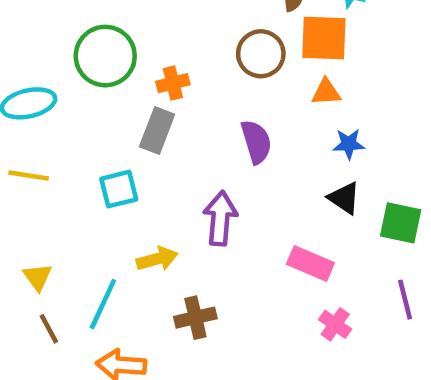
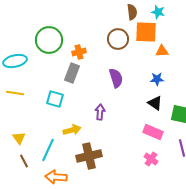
orange triangle: (326, 92) -> (162, 51), moved
cyan square: (119, 189) -> (55, 99), turned 30
purple arrow: (220, 218) -> (100, 112), size x0.7
pink rectangle: (310, 263) -> (153, 132), moved
brown cross: (195, 318) -> (89, 156), size x1.4

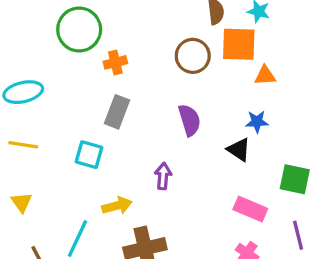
green circle: (49, 40) -> (79, 30), moved
orange cross: (79, 52) -> (115, 62), moved
black triangle: (155, 103) -> (239, 150), moved
yellow triangle: (19, 138) -> (22, 202), moved

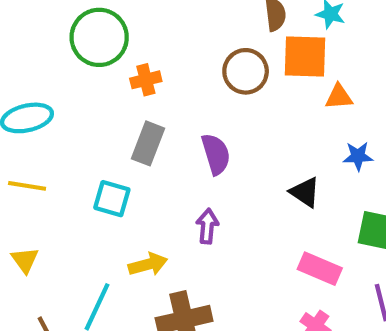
purple semicircle: (189, 120) -> (216, 154), moved
blue star: (257, 122) -> (358, 156), moved

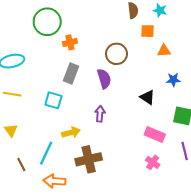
orange square: (305, 56) -> (148, 31), size x0.6
brown circle: (246, 71) -> (116, 54), moved

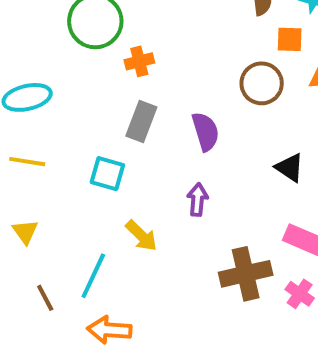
brown circle: (116, 54) -> (262, 83), moved
yellow arrow: (71, 132) -> (141, 236), turned 60
brown cross: (89, 159) -> (246, 274), moved

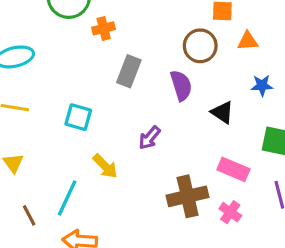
gray rectangle: (141, 121) -> (129, 71), moved
purple semicircle: (205, 132) -> (181, 85), moved
purple arrow: (197, 200) -> (150, 138), turned -145

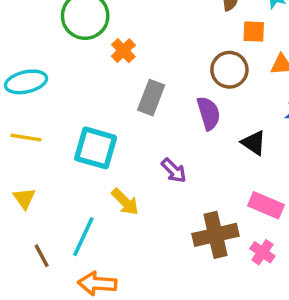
orange cross: (104, 28) -> (123, 51), turned -30
cyan square: (78, 117) -> (96, 148), size x1.4
purple arrow: (150, 138) -> (174, 171), turned -85

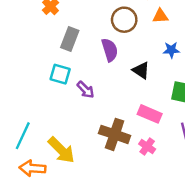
cyan square: (96, 148) -> (60, 74), moved, size x0.7
yellow arrow: (125, 202) -> (61, 150), moved, size x1.4
brown cross: (216, 235) -> (115, 134), turned 32

